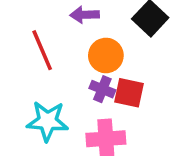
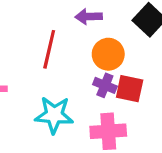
red line: (42, 50) -> (49, 49), turned 36

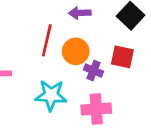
orange circle: (108, 54) -> (76, 51), moved
red square: (130, 89) -> (122, 57), moved

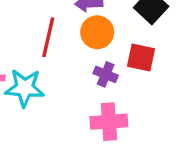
orange circle: (76, 51) -> (97, 32), moved
cyan star: (51, 95) -> (25, 88), moved

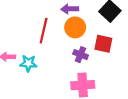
cyan star: (25, 88) -> (28, 63), size x0.7

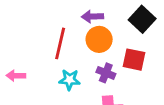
cyan star: (28, 63) -> (70, 80), moved

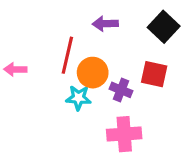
orange circle: (99, 39) -> (93, 73), moved
pink arrow: (16, 76) -> (15, 69), moved

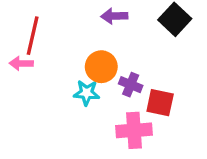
red line: (67, 55) -> (33, 36), moved
red square: (154, 74) -> (160, 103), moved

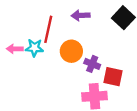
red line: (33, 36) -> (48, 29), moved
cyan star: (87, 93) -> (34, 48), moved

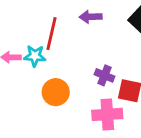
orange circle: (71, 51) -> (56, 92), moved

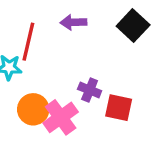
pink cross: (107, 114) -> (61, 117), moved, turned -32

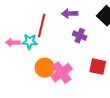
purple cross: (90, 90) -> (80, 36), moved

